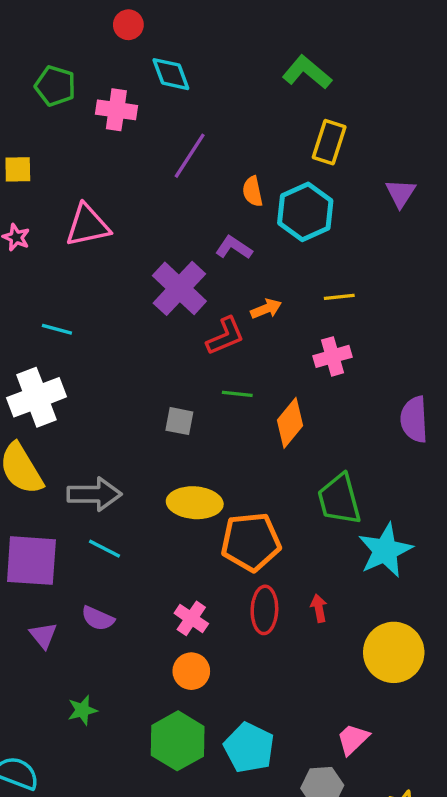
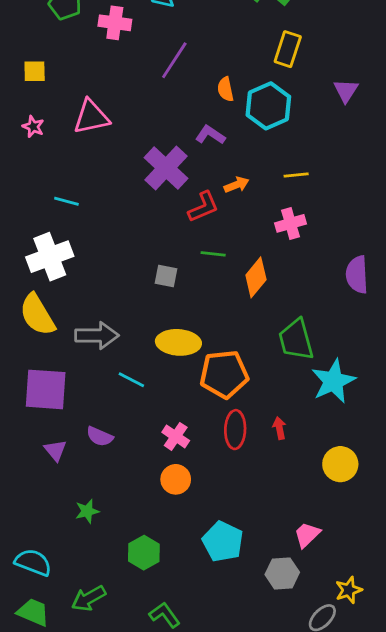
cyan line: (105, 549) -> (131, 380), moved
yellow circle: (394, 652) -> (340, 464), size x0.7
green hexagon: (178, 741) -> (144, 553), moved, size x0.7

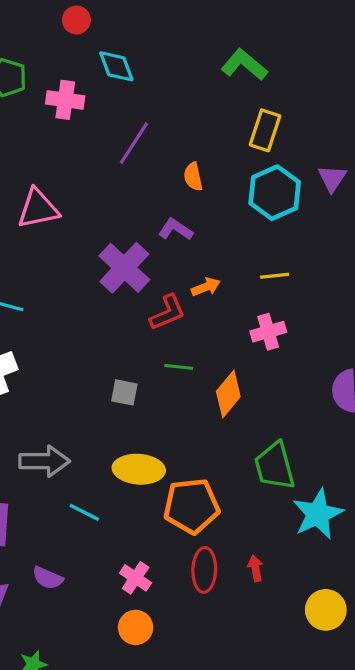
cyan hexagon: (268, 106) -> (275, 193), moved

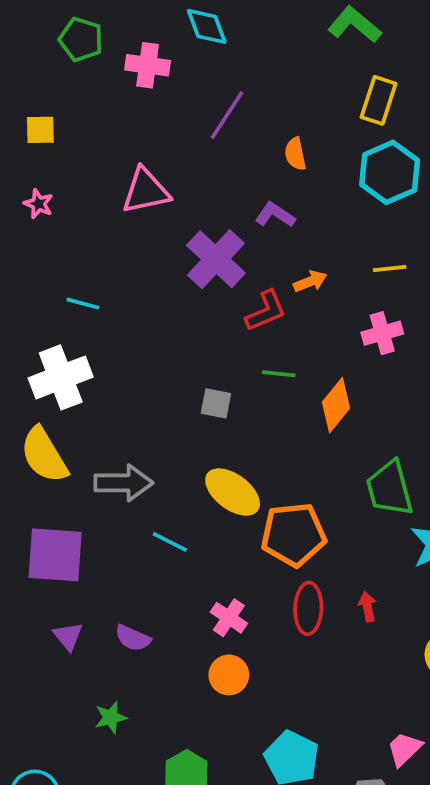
pink triangle: (38, 209) -> (146, 191), moved
yellow ellipse: (139, 469) -> (233, 492), turned 33
purple semicircle: (48, 578) -> (133, 638), moved

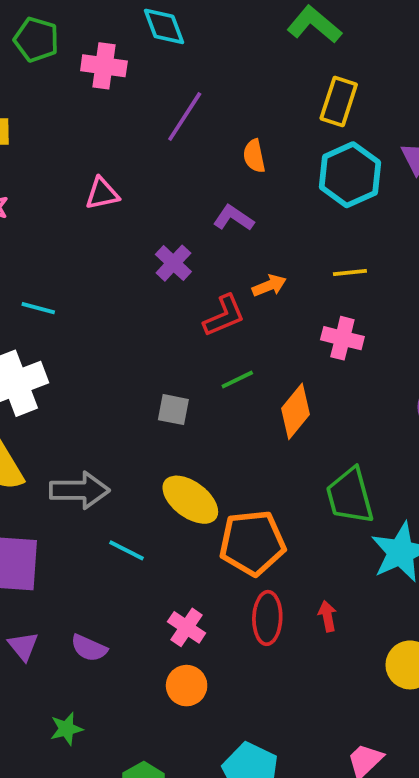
pink triangle: (146, 191) -> (102, 194), size x0.7
purple cross: (216, 259) -> (173, 263), size x0.6
pink cross: (382, 333) -> (342, 338), turned 30
green line: (279, 374) -> (237, 379), turned -32

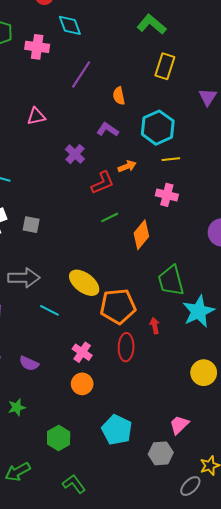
cyan hexagon: (350, 175) -> (158, 128), moved
gray square: (173, 410) -> (31, 225), moved
red arrow: (327, 616) -> (155, 326), moved

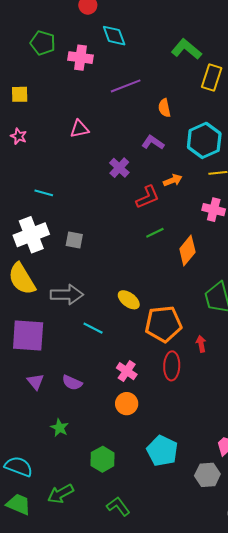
green L-shape: (152, 24) -> (186, 49), moved
purple line: (81, 74) -> (126, 86), turned 36
yellow ellipse: (84, 283) -> (129, 300), size x0.7
green star: (17, 407) -> (60, 428), turned -30

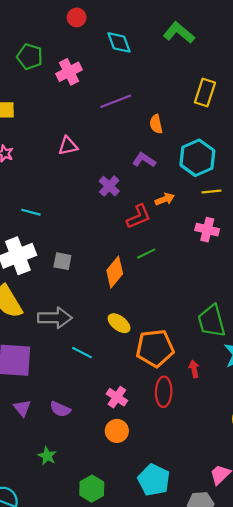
cyan diamond: (114, 36) -> (119, 42), moved
green L-shape: (186, 49) -> (179, 33), moved
pink cross: (80, 58) -> (69, 72), turned -35
orange diamond: (187, 251) -> (115, 272), moved

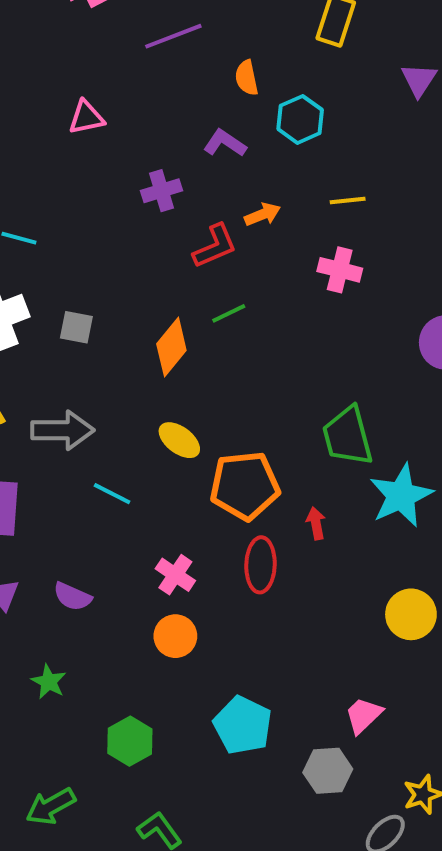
cyan hexagon: (197, 158) -> (300, 119), moved, size x0.7
purple cross: (109, 186) -> (162, 191), turned 30

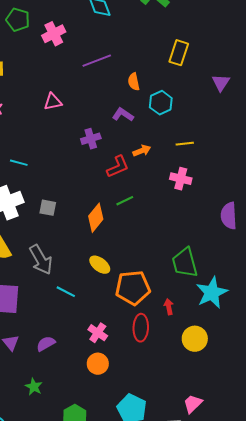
gray arrow: (63, 430) -> (41, 260), turned 60
purple semicircle: (72, 597) -> (46, 344), turned 126
yellow circle: (411, 614) -> (195, 339), moved

